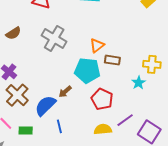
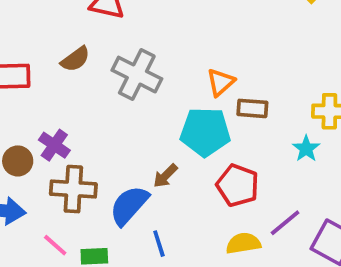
brown semicircle: (13, 33) -> (75, 59), moved
brown cross: (17, 95) -> (73, 189), turned -35

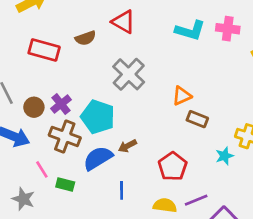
brown semicircle: (75, 59) -> (85, 38), moved
cyan pentagon: (205, 132) -> (98, 117), moved
blue line: (159, 244) -> (122, 190), moved

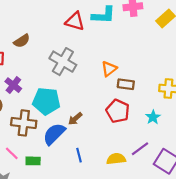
red triangle: (124, 22) -> (75, 21), moved
purple cross: (61, 104) -> (13, 85), moved
cyan star: (224, 156) -> (153, 117), moved
red pentagon: (173, 166) -> (118, 111), moved

